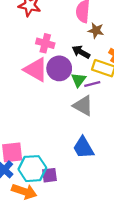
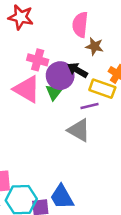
purple circle: (59, 68) -> (60, 76), moved
green triangle: (78, 80) -> (54, 92), moved
blue trapezoid: (83, 148) -> (62, 197), moved

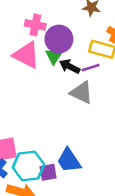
black arrow: (77, 70) -> (70, 66), moved

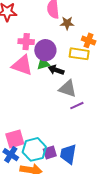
green triangle: (54, 56) -> (43, 64), turned 48
purple line: (90, 68) -> (77, 106), moved
blue trapezoid: (69, 160) -> (68, 154), moved, turned 50

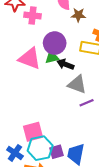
pink cross: (26, 42) -> (33, 15), moved
pink square: (15, 139) -> (33, 132), moved

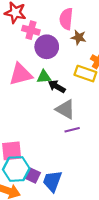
purple circle: (55, 43) -> (47, 47), moved
pink triangle: (30, 59) -> (21, 74), turned -45
purple square: (56, 152) -> (33, 175), turned 32

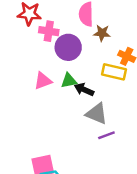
pink triangle: (21, 74) -> (43, 81), size x0.7

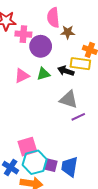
black arrow: (84, 90) -> (66, 71), moved

